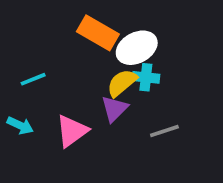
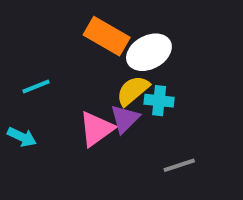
cyan cross: (146, 77) -> (159, 101), moved
pink triangle: (72, 131) -> (97, 129), moved
gray line: (164, 131) -> (179, 165), moved

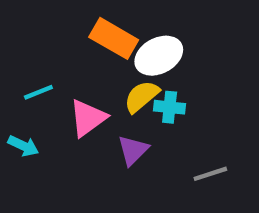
purple triangle: (125, 119) -> (133, 150), moved
pink triangle: (97, 129) -> (88, 118), moved
gray line: (179, 165) -> (210, 174), moved

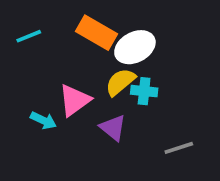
cyan line: (38, 92) -> (29, 36), moved
cyan arrow: (23, 146) -> (43, 120), moved
purple triangle: (133, 150) -> (113, 128), turned -36

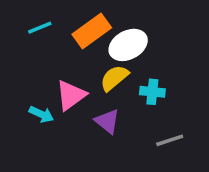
orange rectangle: (96, 33) -> (92, 31), turned -66
cyan line: (29, 36) -> (40, 28), moved
cyan cross: (144, 91) -> (152, 92), moved

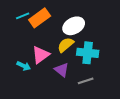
orange rectangle: (92, 31) -> (40, 18), moved
cyan cross: (152, 92) -> (88, 53), size x1.5
gray line: (170, 140) -> (86, 81), moved

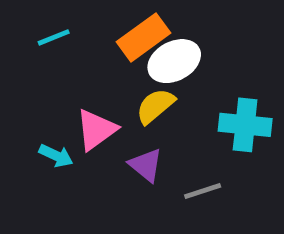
orange rectangle: (40, 18) -> (143, 37), moved
cyan cross: (88, 53) -> (245, 125), moved

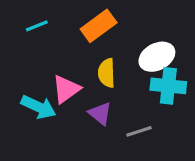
white ellipse: (174, 61) -> (157, 57), moved
yellow semicircle: (155, 106) -> (107, 73), turned -52
cyan arrow: (56, 156) -> (38, 107), size x1.5

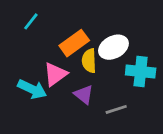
cyan line: (37, 26) -> (31, 21), turned -30
orange rectangle: (99, 26) -> (74, 43), moved
white ellipse: (157, 57) -> (113, 47), moved

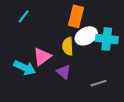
orange rectangle: (74, 43) -> (76, 16), moved, turned -40
cyan cross: (141, 72) -> (107, 39), moved
gray line: (116, 109) -> (99, 83), moved

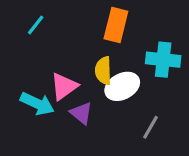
white ellipse: (86, 36) -> (122, 86), moved
purple triangle: (64, 72) -> (81, 113), moved
gray line: (99, 83) -> (151, 127), turned -42

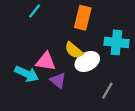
cyan line: (36, 25) -> (35, 11), moved
yellow semicircle: (103, 71) -> (74, 50), turned -48
pink triangle: (64, 86) -> (46, 61), turned 45

